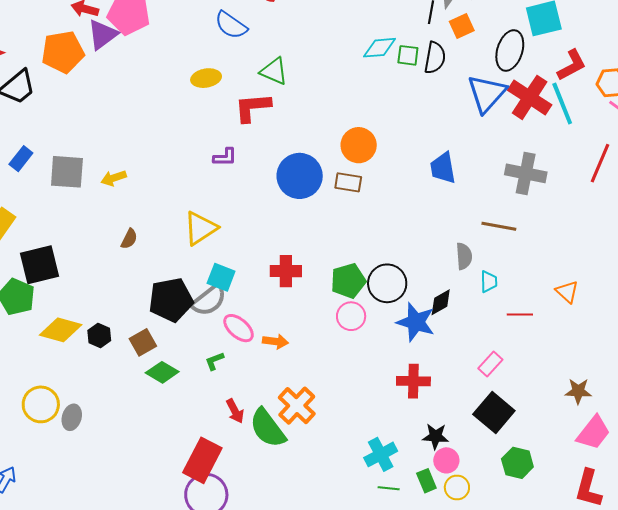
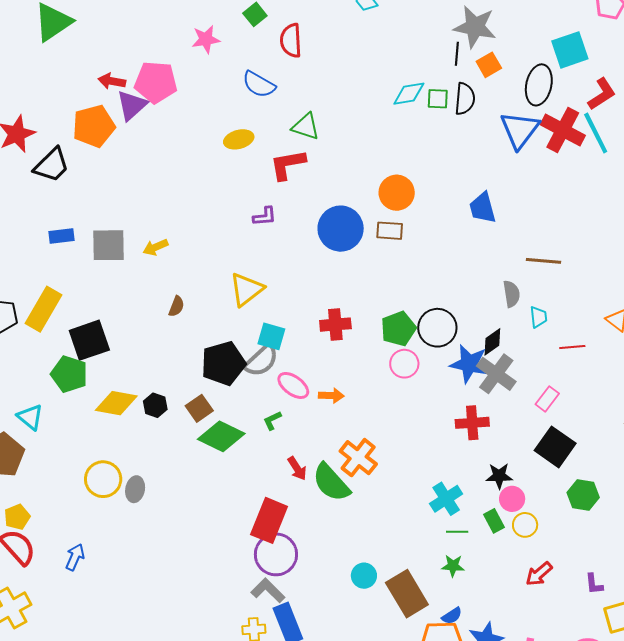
blue rectangle: (21, 159) -> (62, 236), turned 50
gray cross: (526, 173) -> (496, 374), moved, turned 30
green diamond: (162, 372) -> (221, 436), size x1.4

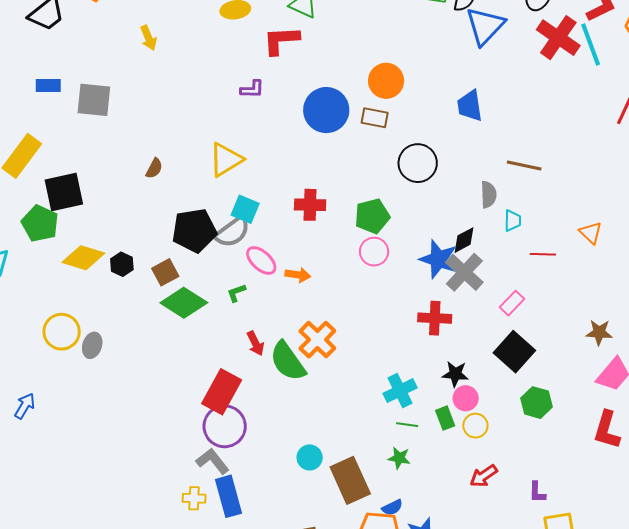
blue triangle: (520, 130) -> (485, 26), moved
yellow arrow: (156, 247) -> (148, 38), moved, turned -95
black circle: (437, 328) -> (418, 163), moved

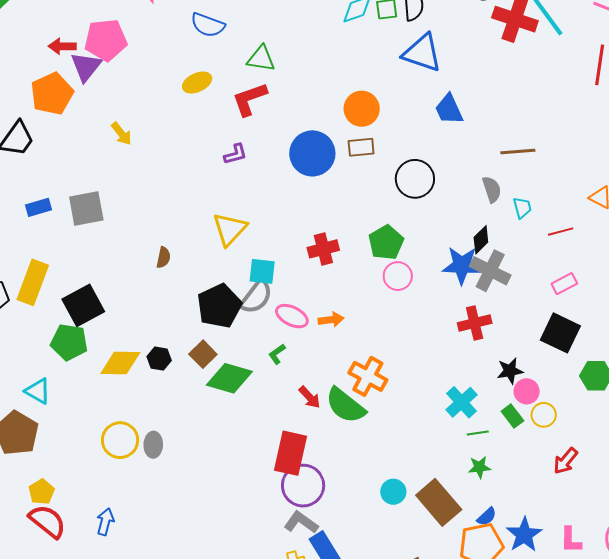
blue triangle: (485, 26) -> (422, 53), moved, turned -39
pink rectangle: (512, 303) -> (564, 284), moved, turned 35

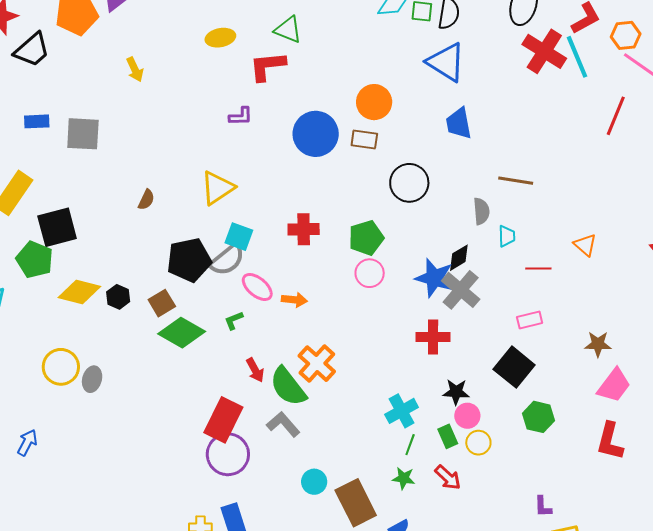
green line: (478, 433) -> (410, 445), turned -75
red arrow: (566, 461) -> (448, 477), moved, turned -100
gray L-shape: (301, 522) -> (283, 424), moved

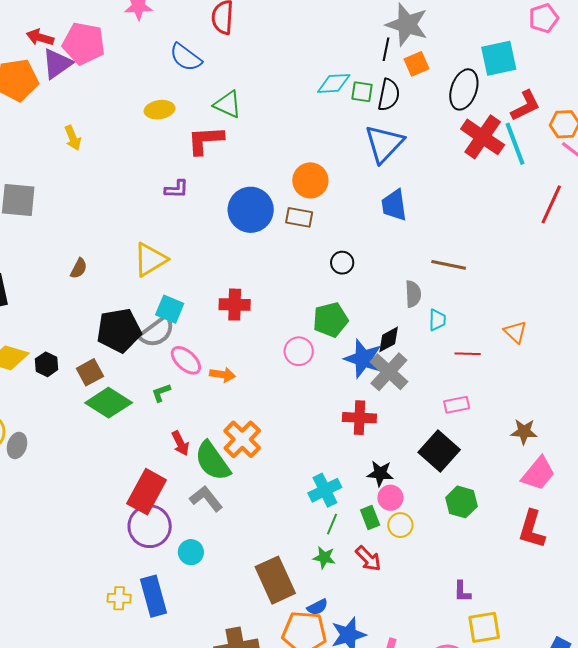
blue triangle: (446, 62) -> (384, 144), turned 39
black circle: (409, 183) -> (342, 263), size x0.6
green pentagon: (366, 238) -> (331, 320), moved
cyan circle: (314, 482) -> (191, 552), moved

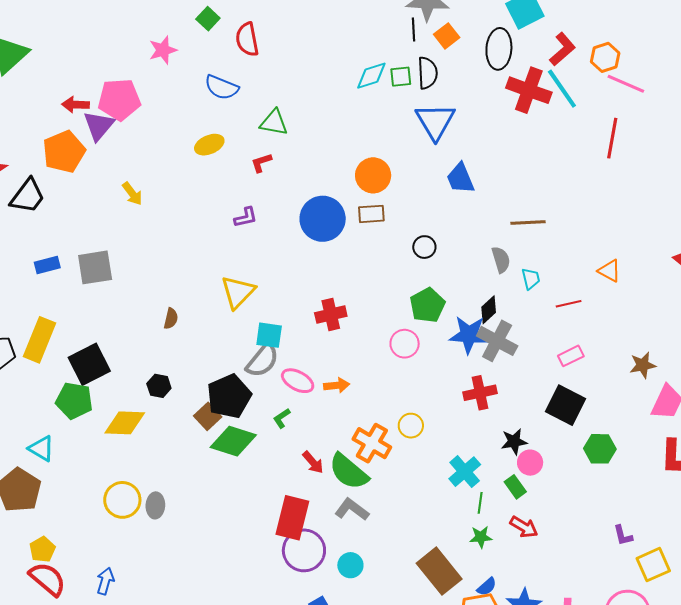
red L-shape: (205, 140) -> (261, 163), size x0.6
black pentagon: (119, 330) -> (229, 396), moved
black hexagon: (47, 364) -> (159, 386), moved
yellow circle: (400, 525) -> (411, 426), moved

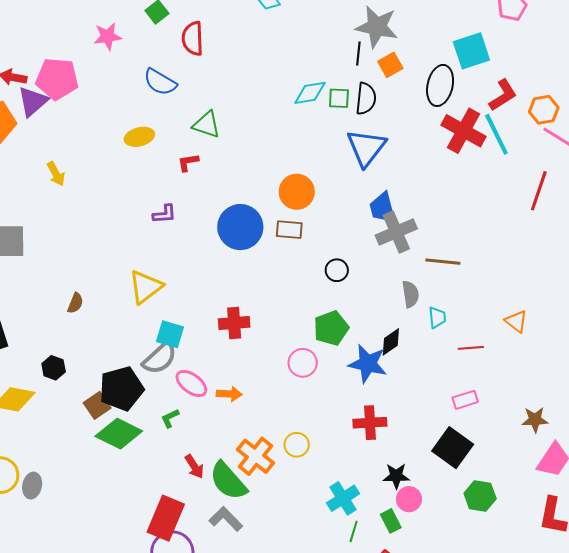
gray cross: (497, 341) -> (396, 232), moved, turned 30

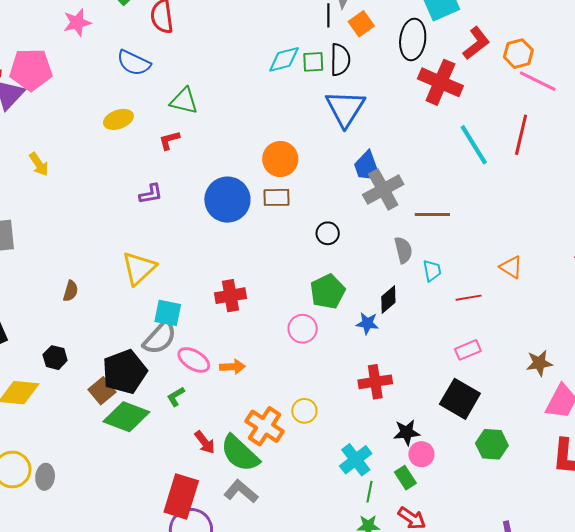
cyan line: (496, 134) -> (474, 145), moved
blue star: (368, 364) -> (367, 323), size x0.6

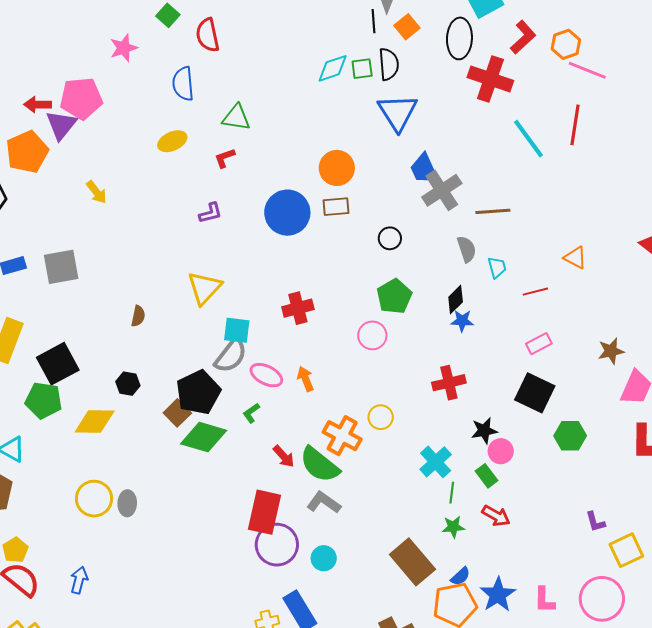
blue semicircle: (134, 63) -> (183, 84), turned 64
blue star: (367, 323) -> (462, 321), moved
orange arrow: (232, 367) -> (305, 379), turned -105

